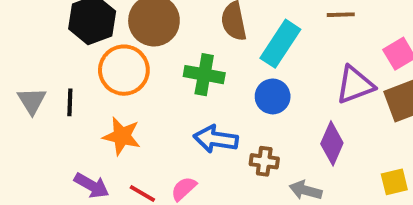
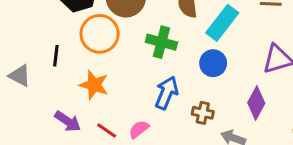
gray triangle: (32, 101) -> (20, 76), moved, turned -35
blue arrow: (216, 139) -> (167, 93), turned 100

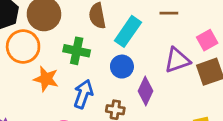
orange star: (94, 85) -> (46, 79), moved
purple diamond: (256, 103) -> (145, 91), moved

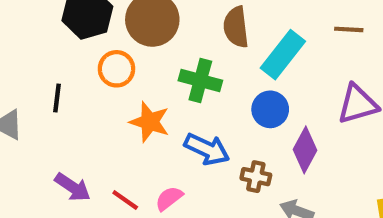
orange circle: (23, 47) -> (116, 69), size x0.7
blue arrow: (83, 94) -> (207, 149), turned 92

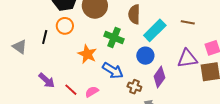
orange circle: (116, 69) -> (65, 26), moved

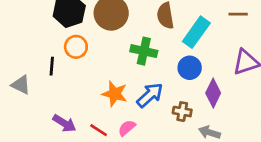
orange star: (87, 54) -> (115, 94), moved
blue arrow: (113, 71) -> (150, 95), turned -65

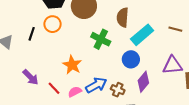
blue arrow: (150, 95) -> (96, 85), moved

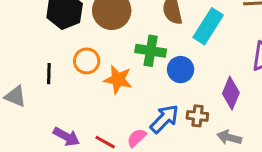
orange circle: (53, 24) -> (87, 61), moved
blue circle: (131, 59) -> (181, 70), moved
orange star: (72, 65) -> (118, 80), moved

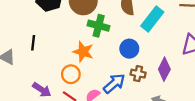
green cross: (151, 51) -> (99, 26), moved
orange circle: (87, 61) -> (71, 74), moved
brown cross: (197, 116) -> (138, 74), moved

